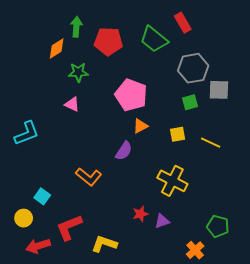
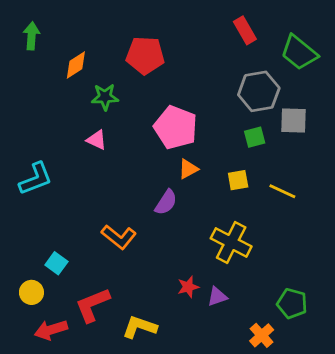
green arrow: (76, 27) -> (31, 36), moved
green trapezoid: (154, 39) -> (299, 53), moved

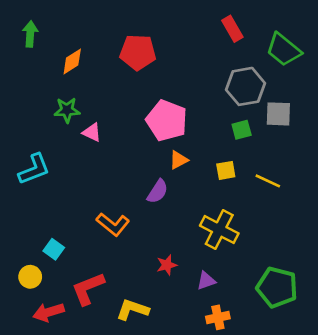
green star: (105, 97) -> (67, 110), moved
red star: (188, 287) -> (167, 265), moved
green pentagon: (292, 303) -> (277, 287), size x1.4
orange cross: (262, 335) -> (218, 317), moved, turned 30

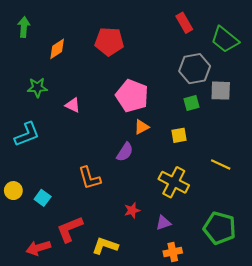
green star: (67, 110) -> (37, 87), moved
yellow line: (268, 181) -> (221, 165), moved
orange L-shape: (113, 224) -> (89, 178), turned 35
yellow circle: (30, 277) -> (13, 191), moved

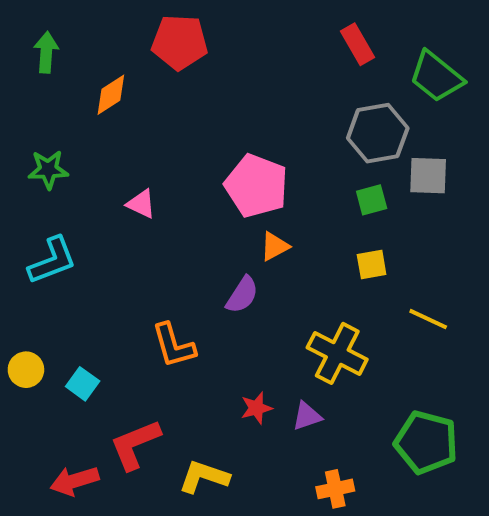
red pentagon: (109, 42) -> (180, 42), moved
green star: (37, 87) -> (48, 170), moved
yellow square: (179, 135) -> (372, 265), moved
purple triangle: (163, 223) -> (307, 416), moved

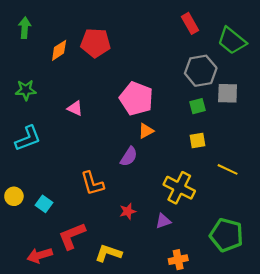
red pentagon: (180, 42) -> (96, 43), moved
red star: (256, 408) -> (128, 211), moved

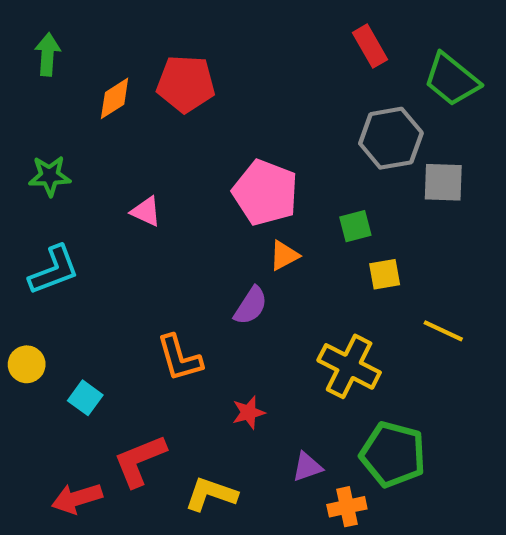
green square: (198, 106) -> (355, 226), moved
yellow circle: (14, 196) -> (27, 364), moved
purple triangle: (163, 221) -> (307, 467), moved
green pentagon: (226, 235) -> (393, 454), moved

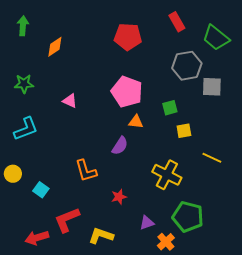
red pentagon: (186, 84) -> (128, 37), moved
orange triangle: (284, 255) -> (136, 122), turned 35
orange cross: (347, 507) -> (166, 242), turned -30

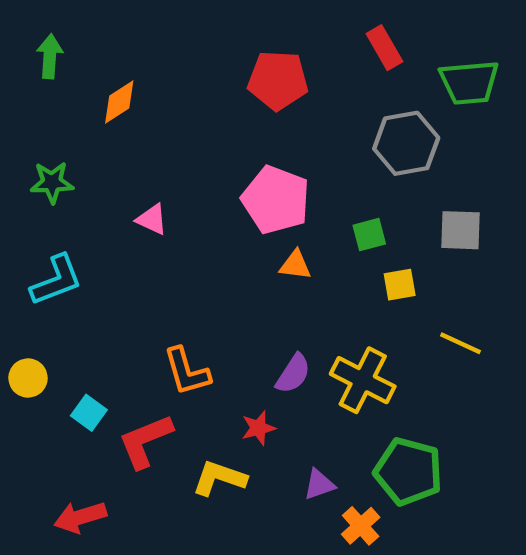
green trapezoid: (216, 38) -> (469, 82), turned -44
gray square: (212, 87) -> (461, 230), moved
purple semicircle: (120, 146) -> (293, 374), moved
red L-shape: (67, 220) -> (145, 441), moved
yellow L-shape: (101, 236) -> (219, 478), moved

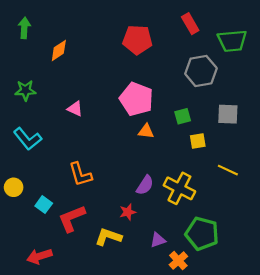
cyan L-shape: (56, 280) -> (28, 139), turned 72
orange L-shape: (187, 371) -> (80, 174), moved

